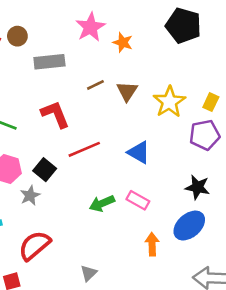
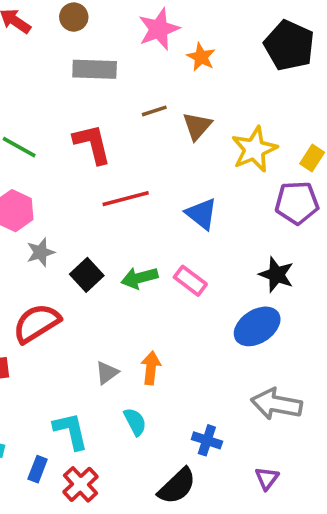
brown circle: (17, 36) -> (74, 17), moved
black square: (45, 170) -> (87, 275), moved
orange arrow: (152, 244) -> (151, 368), moved

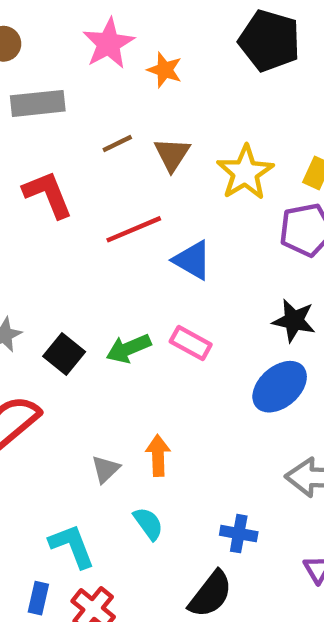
red line: (126, 199) -> (134, 229), moved

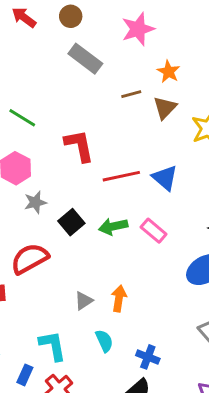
orange star: (165, 70) -> (169, 72), moved
gray rectangle: (38, 103) -> (85, 59), turned 32
red L-shape: (48, 194) -> (79, 146), moved
red line: (134, 229) -> (121, 176), moved
blue cross: (239, 534) -> (148, 357), moved

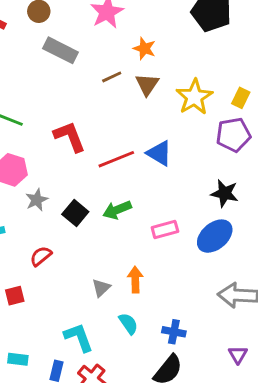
pink rectangle: (154, 231) -> (165, 230), moved, turned -45
red semicircle: (30, 259) -> (41, 256), size x0.6

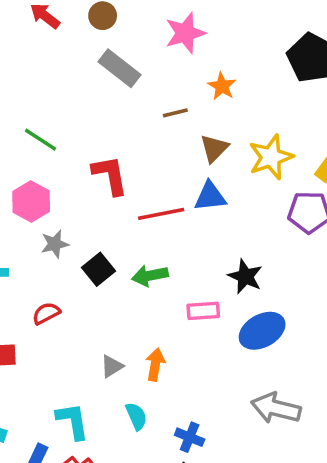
brown triangle: (147, 85) -> (214, 148), moved
blue triangle: (159, 153) -> (210, 196), moved, turned -48
black star: (225, 193) -> (245, 276), moved

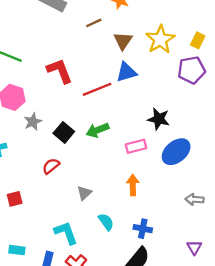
red semicircle: (46, 313) -> (51, 166), moved
orange arrow: (155, 364) -> (133, 185), moved
gray arrow: (276, 408) -> (195, 199), size x0.6

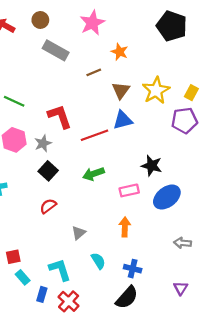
gray star: (33, 122) -> (43, 143), moved
black square: (64, 132) -> (48, 171), moved
red square: (15, 199) -> (13, 257), moved
cyan rectangle: (17, 250) -> (23, 277), moved, turned 40

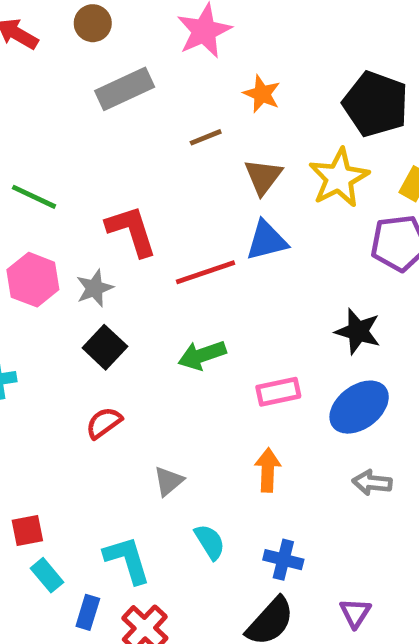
black pentagon: (172, 26) -> (376, 104), moved
gray rectangle: (56, 50) -> (125, 89), turned -55
black star: (152, 166) -> (358, 331), moved
gray arrow: (183, 243) -> (372, 483), moved
purple triangle: (181, 288) -> (355, 613), moved

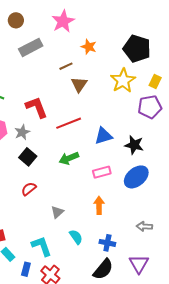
brown triangle: (263, 177) -> (79, 84), moved
blue triangle: (267, 241) -> (104, 136), moved
gray arrow: (372, 483) -> (144, 226), moved
purple triangle: (355, 613) -> (139, 264), size x1.5

